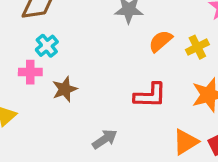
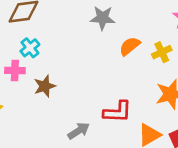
red L-shape: (150, 95) -> (117, 112), moved

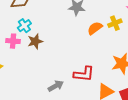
yellow cross: (162, 52) -> (115, 23), moved
brown star: (45, 86) -> (35, 41), moved

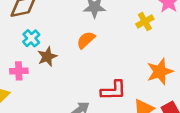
orange semicircle: (95, 28) -> (86, 40), moved
pink cross: (13, 41) -> (19, 71), moved

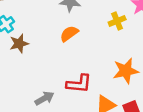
orange semicircle: (86, 40) -> (69, 34), moved

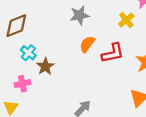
red L-shape: (79, 84) -> (113, 53), moved

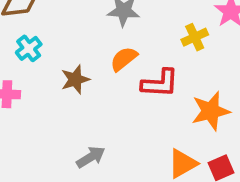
brown star: (45, 66) -> (75, 79), moved

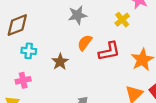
cyan cross: (29, 48) -> (29, 51), turned -32

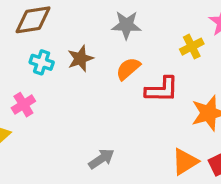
brown star: (60, 62) -> (80, 58), moved
pink cross: (23, 80) -> (23, 105), turned -32

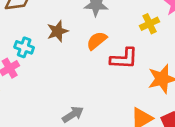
cyan cross: (42, 62) -> (24, 47), moved

